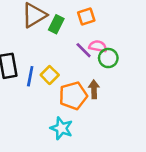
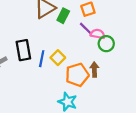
purple line: (84, 50) -> (86, 29), moved

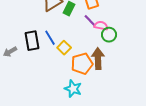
blue line: (42, 59) -> (50, 38), moved, turned -42
brown arrow: (94, 69) -> (98, 59), size x1.5

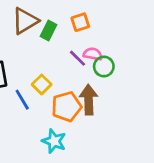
purple line: (90, 21) -> (78, 58), moved
blue line: (50, 38) -> (22, 100), moved

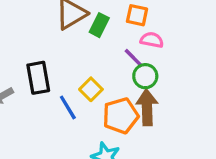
orange square: (80, 22) -> (137, 15), turned 30
pink semicircle: (93, 54) -> (152, 40), moved
green circle: (104, 66) -> (145, 76), moved

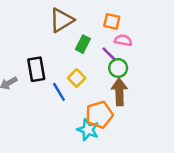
green rectangle: (99, 25) -> (83, 44), moved
orange pentagon: (121, 116) -> (99, 115), moved

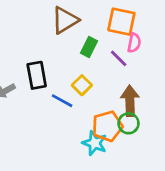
orange square: (112, 21) -> (121, 22), size x1.5
pink semicircle: (123, 40) -> (134, 43), turned 90
green circle: (118, 68) -> (128, 123), moved
blue line: (59, 92) -> (62, 101), turned -30

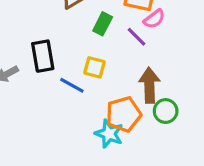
pink semicircle: (134, 43) -> (154, 19), turned 42
yellow square: (82, 85) -> (94, 67), turned -30
green circle: (128, 123) -> (166, 111), moved

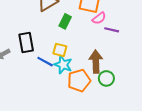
purple line: (136, 37) -> (112, 30), moved, turned -32
cyan star: (109, 134) -> (63, 65), moved

